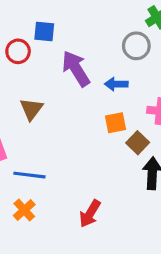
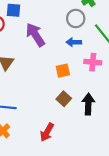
blue arrow: (116, 84) -> (74, 42), moved
brown square: (138, 143) -> (64, 99), moved

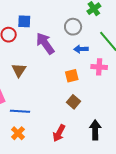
gray circle: (76, 18) -> (73, 27), moved
black arrow: (88, 104) -> (95, 130), moved

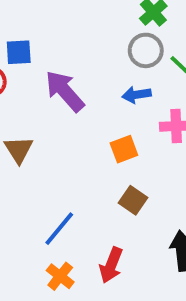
gray circle: (73, 27) -> (146, 50), moved
blue line: (20, 111) -> (59, 229), moved, turned -48
orange cross: (18, 133) -> (60, 276), moved

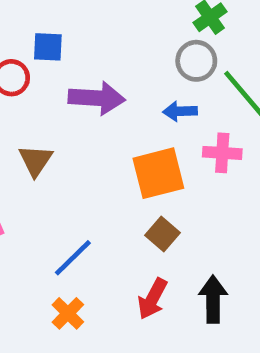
purple arrow: (65, 91) -> (97, 98), turned 129
orange square: (124, 149) -> (158, 173), size x1.6
red arrow: (111, 265) -> (152, 299), moved

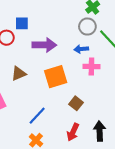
pink cross: (222, 153) -> (91, 66), moved
brown triangle: (35, 160) -> (19, 74), turned 35
orange square: (158, 173) -> (56, 77), moved

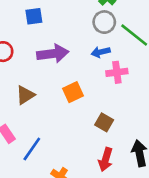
blue square: (22, 23) -> (34, 16), moved
orange square: (56, 77) -> (73, 92), size x0.7
blue line: (37, 116) -> (32, 149), moved

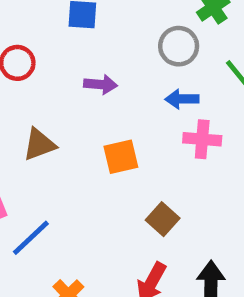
gray circle: (104, 22) -> (179, 46), moved
purple arrow: (53, 54) -> (101, 84), size x0.6

